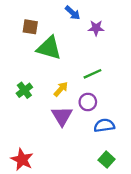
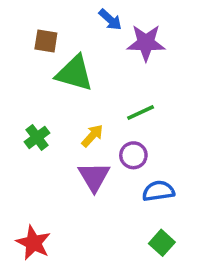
purple star: (96, 28) -> (146, 43), size x1.5

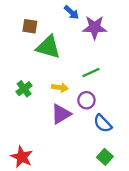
yellow arrow: (92, 136) -> (60, 88), turned 56
purple triangle: (94, 177) -> (61, 114), turned 30
blue semicircle: (158, 191) -> (103, 123), turned -126

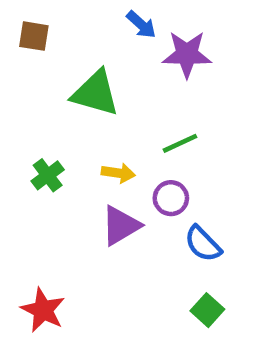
brown square: (30, 26) -> (34, 36), moved

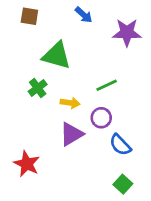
brown square: (34, 36) -> (29, 16), moved
purple star: (187, 54) -> (127, 32), moved
green cross: (48, 175) -> (38, 88), moved
red star: (43, 310) -> (27, 164), moved

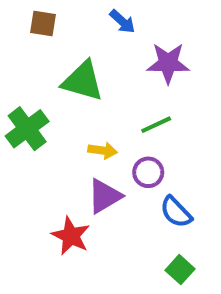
purple star: (127, 32) -> (168, 63), moved
green cross: (38, 88) -> (27, 129), moved, size x1.5
red star: (27, 164) -> (71, 236), moved

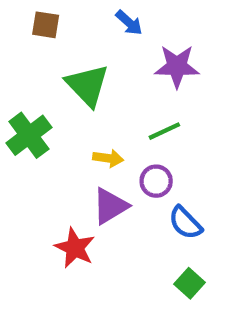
green triangle: (83, 81) -> (87, 85), turned 30

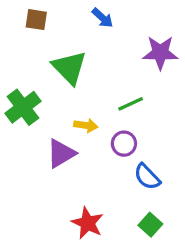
purple star: (177, 66) -> (160, 53), moved
purple triangle: (110, 206) -> (61, 154), moved
red star: (75, 248) -> (88, 223), moved

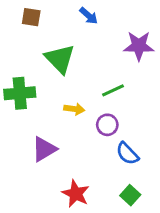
green cross: (23, 107) -> (20, 93), turned 32
purple triangle: (61, 154) -> (44, 149), moved

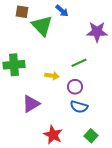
green triangle: (60, 59) -> (42, 26), moved
blue semicircle: (127, 154) -> (79, 107), moved, turned -30

